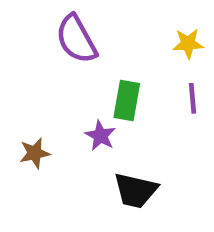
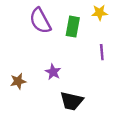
yellow star: (188, 44) -> (100, 13), moved
green rectangle: (127, 101) -> (73, 27), moved

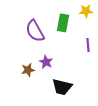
purple semicircle: (40, 21) -> (35, 31), moved
brown star: (18, 81) -> (28, 70), moved

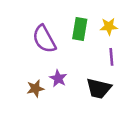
yellow star: (86, 11) -> (109, 26), moved
black trapezoid: (62, 87) -> (99, 88), moved

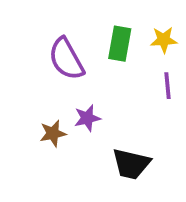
purple star: (58, 78) -> (87, 118), turned 30
black trapezoid: (99, 88) -> (131, 164), moved

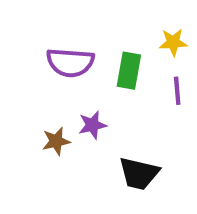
green rectangle: (120, 44) -> (129, 71), moved
purple semicircle: (66, 59) -> (70, 62), turned -57

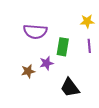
green rectangle: (129, 71) -> (63, 47), moved
black trapezoid: (139, 174) -> (70, 88), turned 40

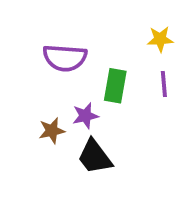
black trapezoid: (70, 88) -> (95, 157), moved

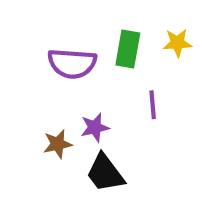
purple line: (164, 84) -> (153, 105), moved
green rectangle: (115, 86) -> (128, 49), moved

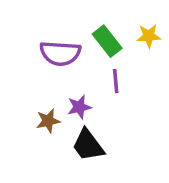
green rectangle: (128, 49) -> (107, 41), turned -48
purple line: (153, 105) -> (116, 81), moved

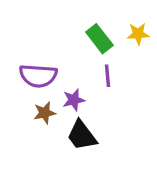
purple semicircle: (60, 53) -> (38, 76), moved

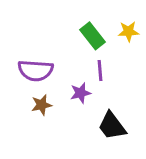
purple star: (74, 100) -> (80, 93), moved
black trapezoid: (82, 135) -> (112, 126), moved

